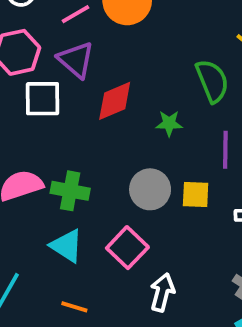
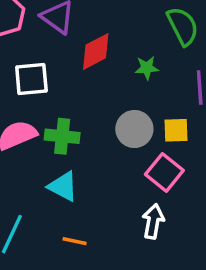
white square: (42, 99) -> (31, 79), moved
pink square: (127, 248) -> (164, 172), moved

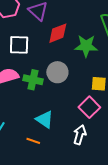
green star: (147, 68) -> (86, 46), size x1.6
gray circle: (134, 129) -> (57, 72), moved
cyan triangle: (63, 186) -> (45, 120), moved

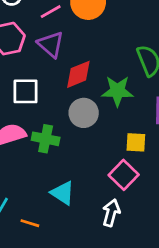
gray circle: (57, 72) -> (84, 113), moved
orange line: (33, 141) -> (30, 223), moved

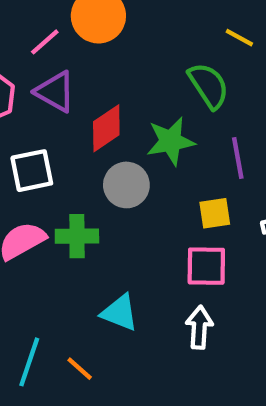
pink square: (124, 175) -> (206, 266), turned -32
orange line: (30, 223) -> (80, 369), turned 36

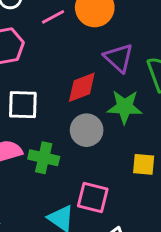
purple triangle: (55, 92) -> (119, 58), moved
pink square: (206, 266) -> (93, 198), moved

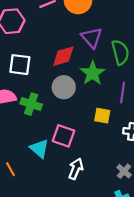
green star: (125, 107) -> (93, 73), turned 30

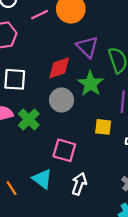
green cross: (31, 104) -> (29, 119), turned 30
cyan triangle: (39, 148) -> (42, 179), moved

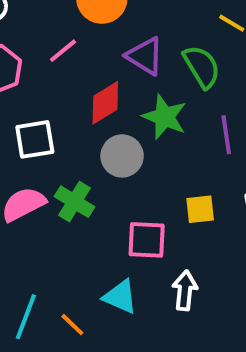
pink line: (39, 15) -> (63, 51), moved
yellow square: (103, 127) -> (200, 209), moved

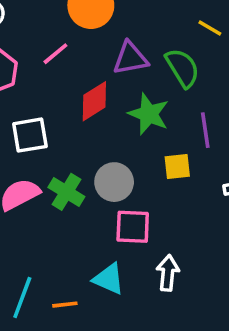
purple triangle: (145, 56) -> (130, 58), turned -42
gray circle: (122, 156) -> (114, 182), moved
yellow square: (200, 209) -> (177, 166), moved
orange line: (72, 325) -> (65, 305), turned -50

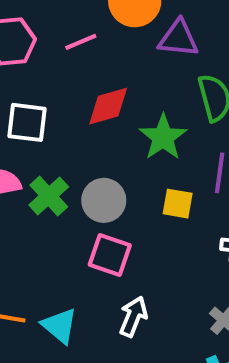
purple triangle: (130, 58) -> (178, 38), moved
cyan triangle: (109, 279) -> (60, 326), moved

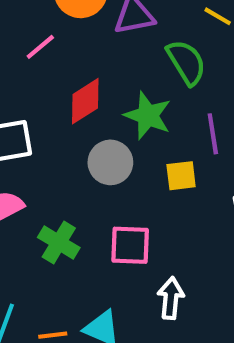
green cross: (49, 196) -> (59, 242), moved
gray circle: (104, 200) -> (110, 162), moved

